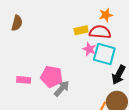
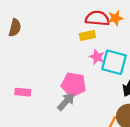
red semicircle: (100, 32) -> (97, 18), moved
pink pentagon: (52, 77) -> (74, 84), moved

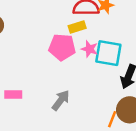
pink pentagon: (74, 84) -> (62, 47), moved

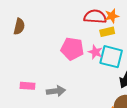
yellow rectangle: (77, 27) -> (107, 32), moved
gray arrow: (61, 100) -> (56, 91), moved, turned 42

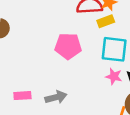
pink star: (95, 52) -> (114, 76), moved

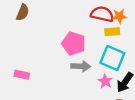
gray arrow: (56, 97) -> (81, 66), moved

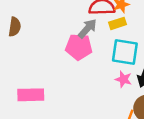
gray arrow: (81, 66) -> (87, 29), moved, turned -36
pink rectangle: (22, 75) -> (31, 95), size x1.5

